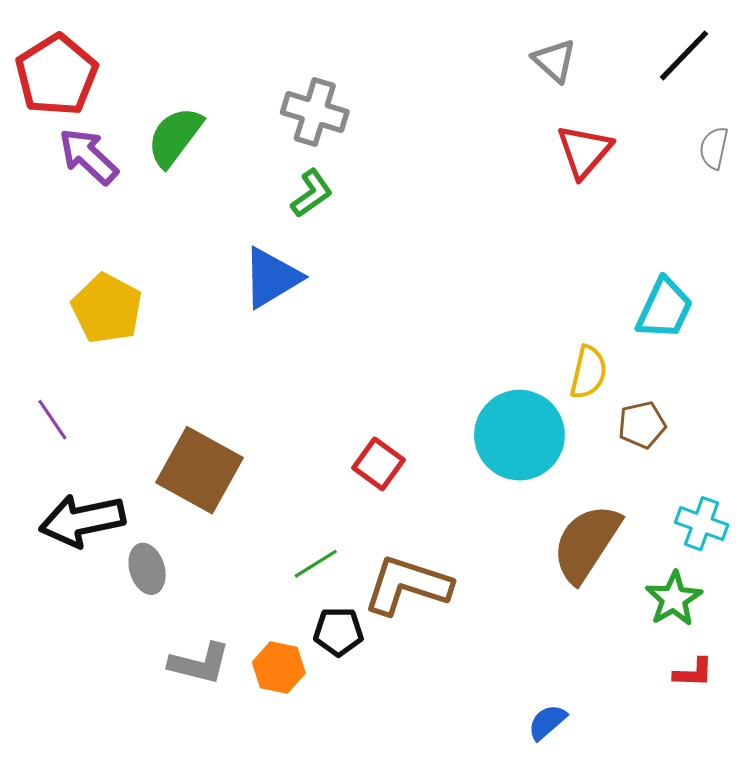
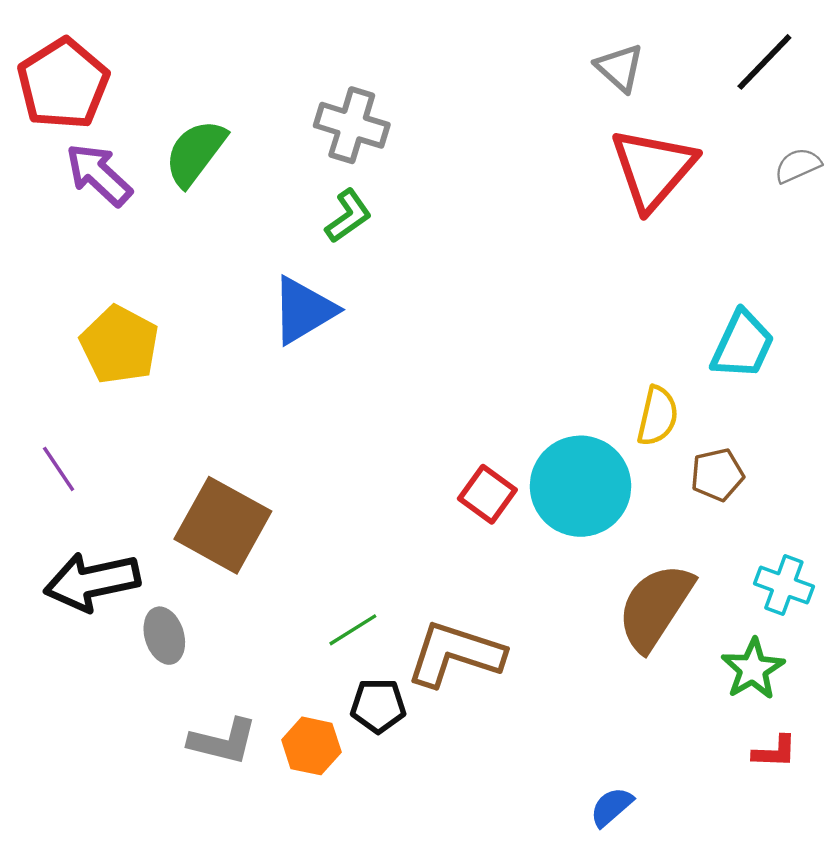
gray semicircle: (714, 148) -> (798, 165), turned 54
red triangle: (584, 151) -> (653, 169), size x1.4
red square: (379, 464) -> (487, 494), moved

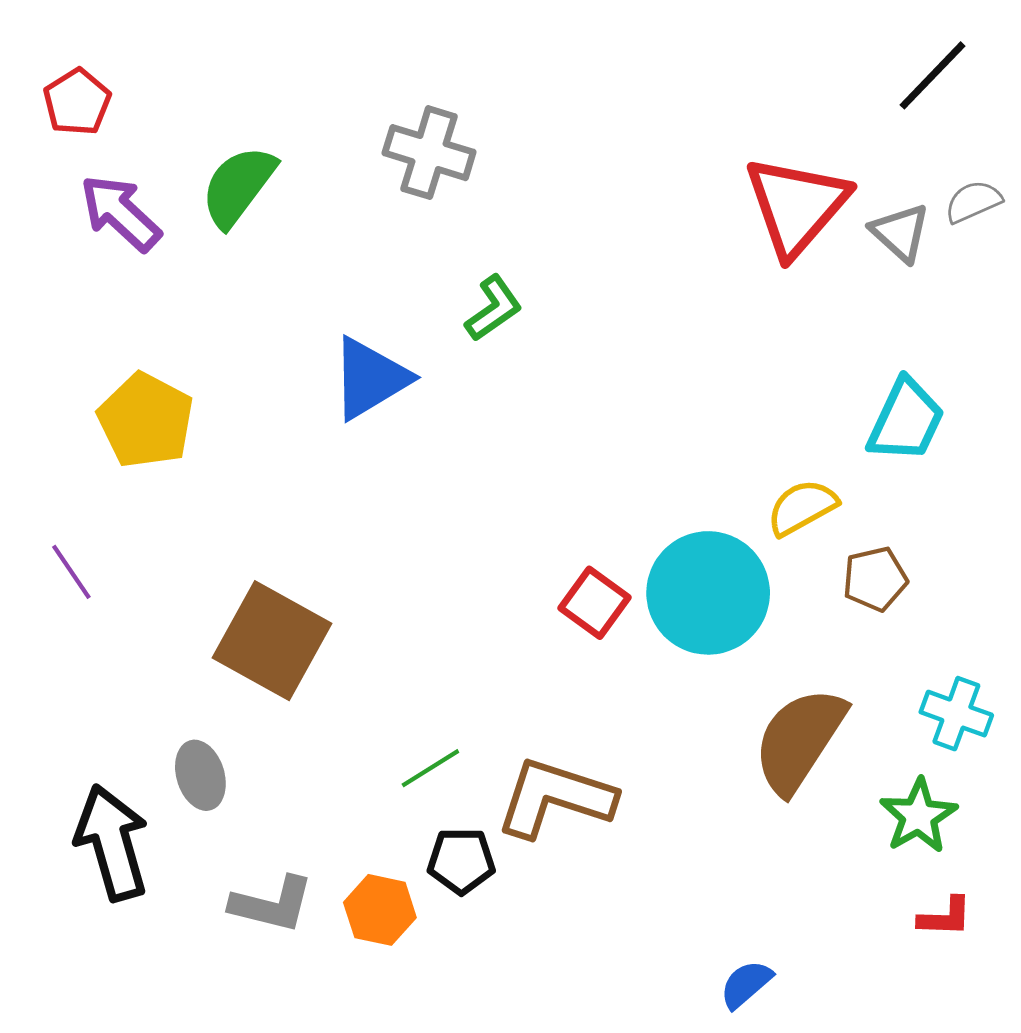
gray triangle: (620, 68) -> (900, 232), moved
red pentagon: (63, 84) -> (77, 102), size x0.6
green L-shape: (348, 216) -> (494, 308), moved
yellow semicircle: (658, 416) -> (802, 507), turned -132
black arrow: (92, 582) -> (112, 843), moved, turned 86

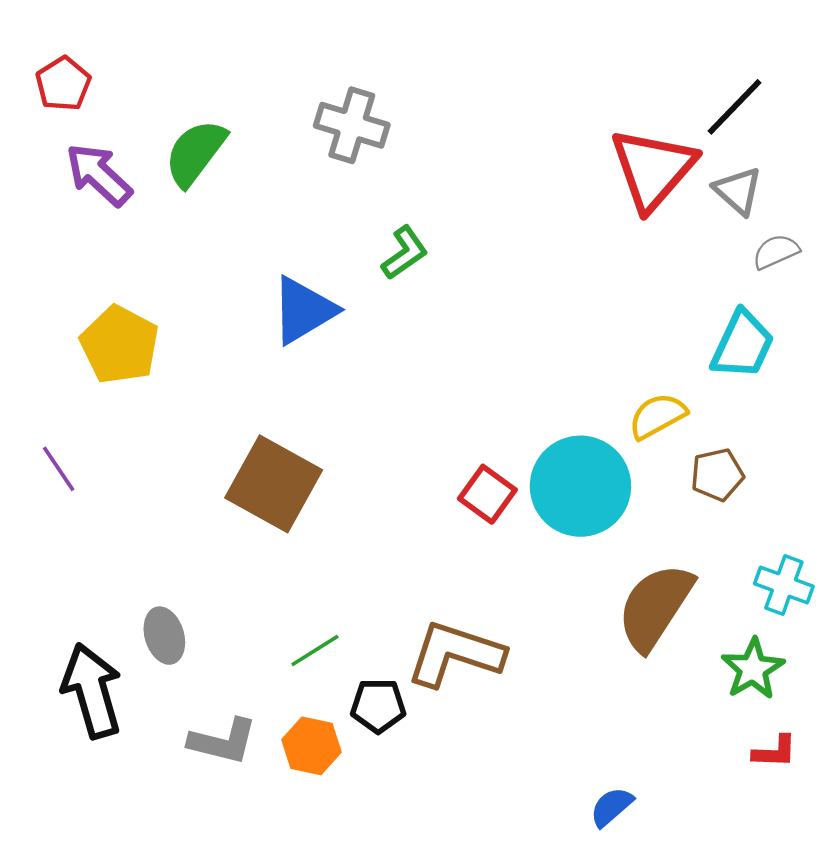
black line: (933, 75) -> (734, 107), moved
gray semicircle: (973, 202) -> (776, 252), moved
brown square: (272, 641) -> (274, 484), moved
green line: (430, 768) -> (315, 651), moved

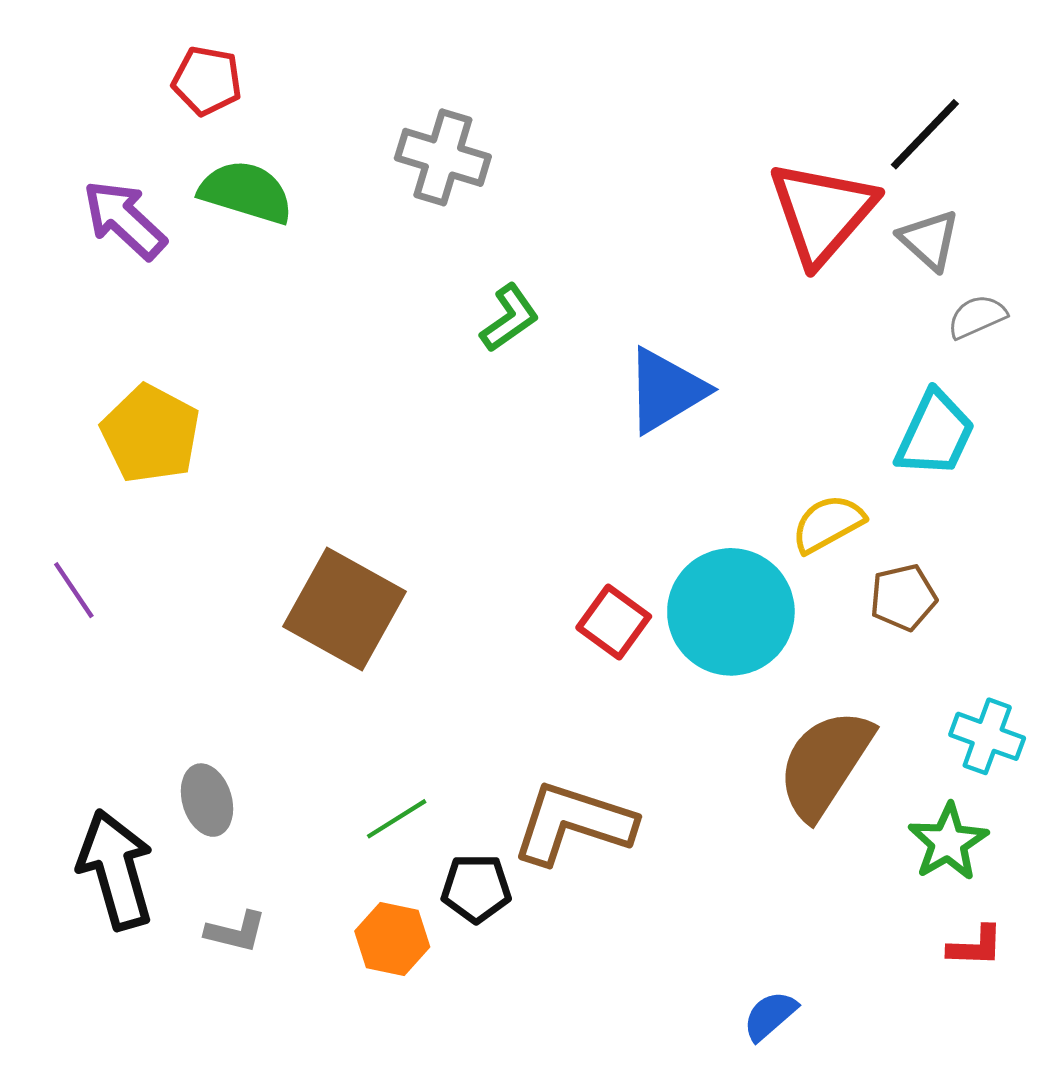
red pentagon: (63, 84) -> (207, 81), moved, turned -30
green semicircle: (195, 153) -> (246, 192), turned 70
blue triangle: (303, 310) -> (666, 390), moved
gray L-shape: (223, 741) -> (236, 932), moved, size x0.7

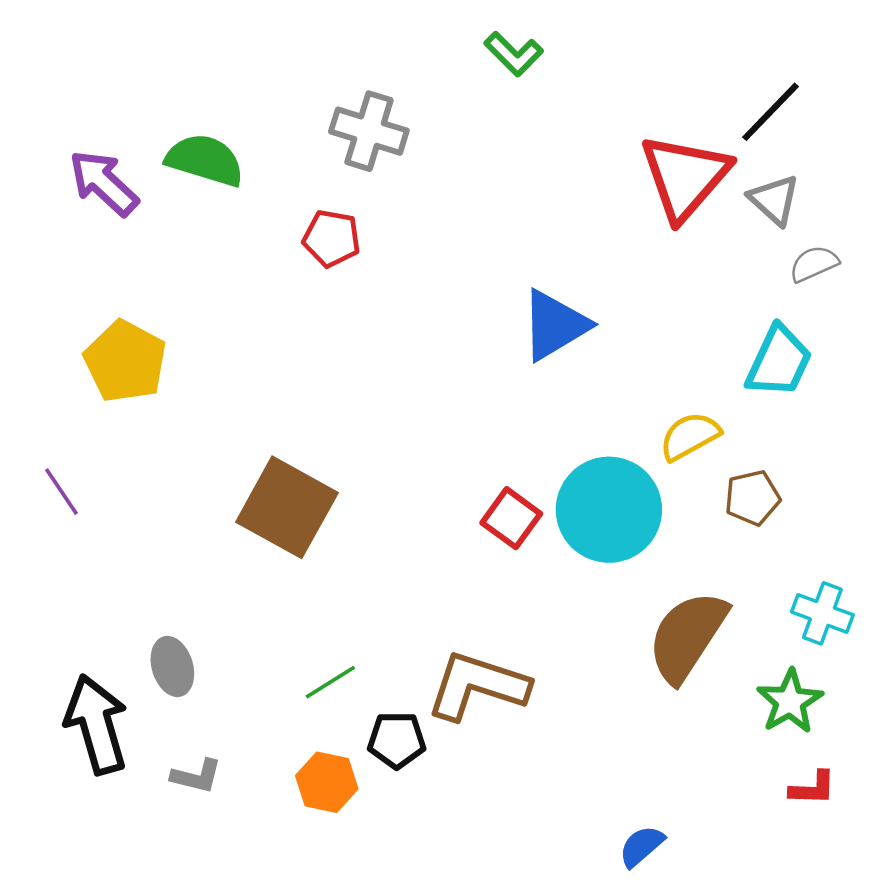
red pentagon: (207, 81) -> (332, 238), moved
green L-shape: (509, 318) -> (514, 54), moved, turned 80

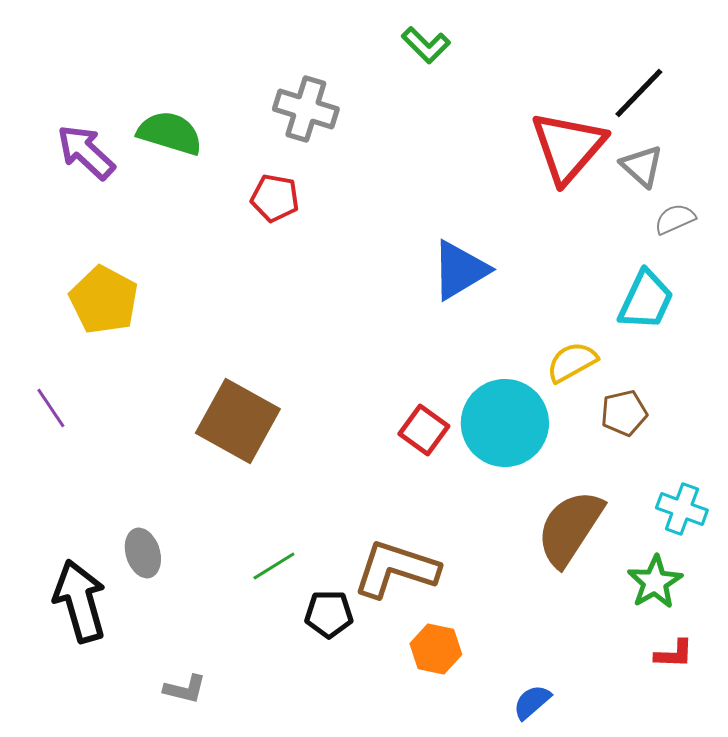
gray L-shape: (196, 776) -> (185, 689), moved
orange hexagon: (327, 782) -> (436, 649), moved

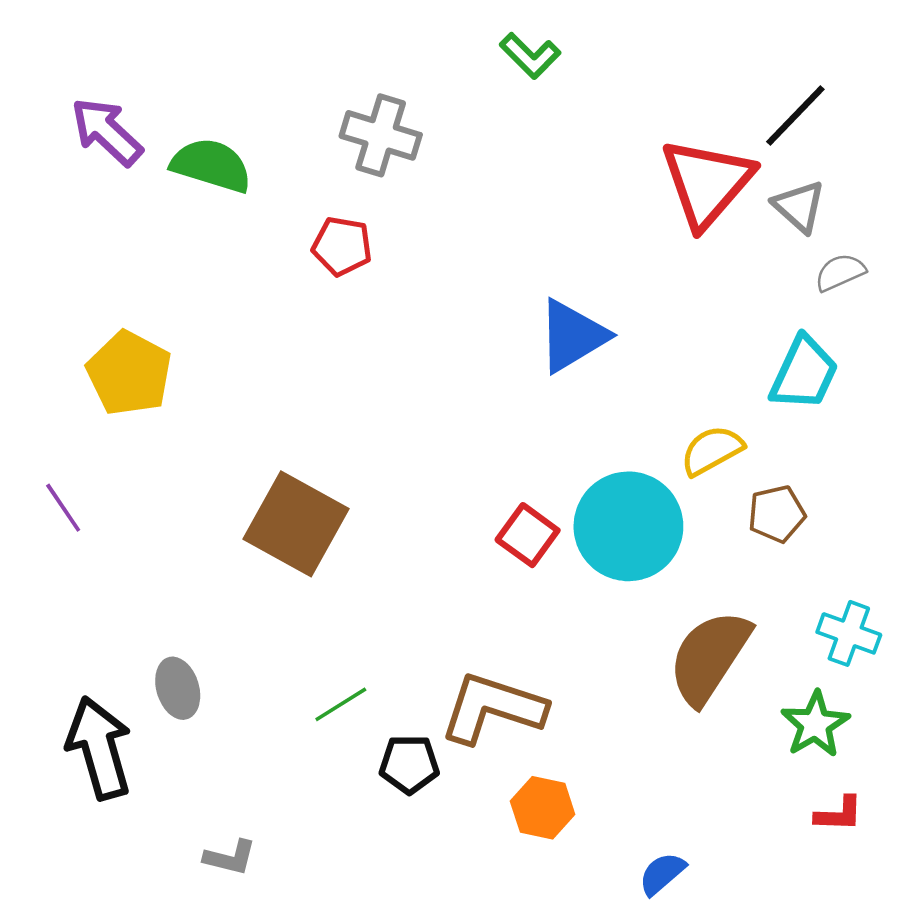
purple arrow: (86, 152) -> (107, 132), moved

